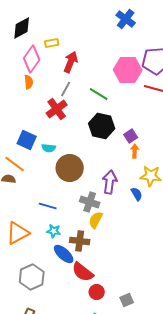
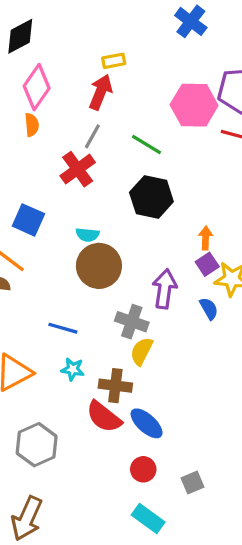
yellow rectangle: (52, 43) -> (114, 61), moved
purple square: (131, 136) -> (207, 264), moved
cyan semicircle: (49, 148) -> (87, 235), moved
blue ellipse: (64, 254) -> (147, 423), moved
red semicircle: (83, 272) -> (104, 417), moved

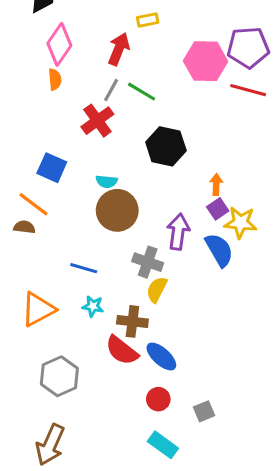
yellow rectangle: (114, 61) -> (148, 20), moved
green line: (147, 144) -> (142, 92), moved
blue semicircle: (209, 309) -> (219, 250), size x1.6

